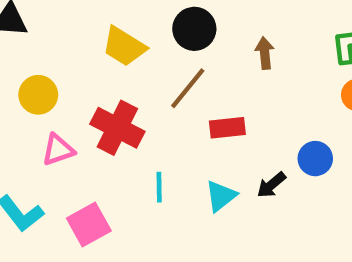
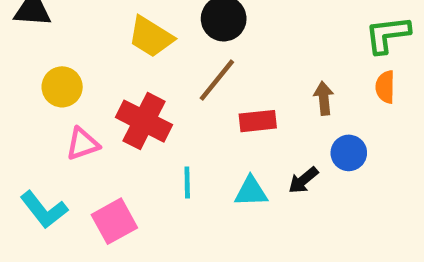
brown arrow: (265, 53) -> (324, 98), moved
cyan triangle: (221, 196) -> (251, 192), turned 36

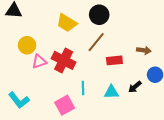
brown arrow: (324, 98) -> (144, 50), turned 104
pink triangle: (83, 144) -> (39, 61), moved
pink square: (114, 221) -> (65, 105), moved

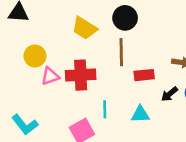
brown line: (96, 42) -> (121, 52), turned -40
red cross: (64, 60) -> (81, 75), turned -30
black arrow: (135, 87) -> (169, 94), moved

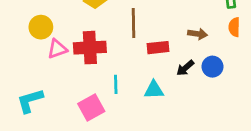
cyan L-shape: (25, 125) -> (30, 101), turned 112

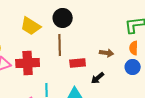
blue circle: (212, 67) -> (133, 67), moved

